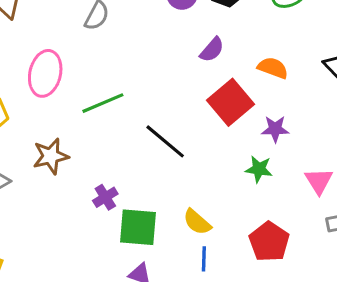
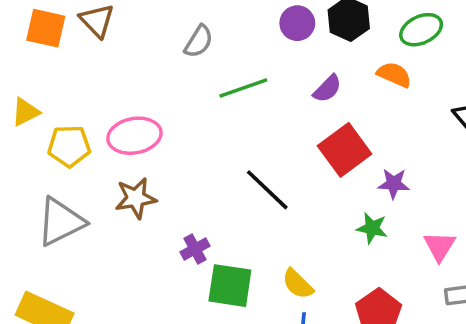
orange semicircle: (273, 68) -> (394, 75), moved
pink ellipse: (45, 73) -> (134, 136), moved, turned 63
green line: (103, 103) -> (243, 88), moved

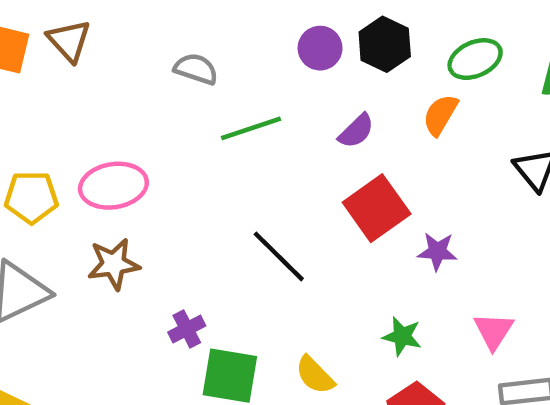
gray semicircle: (199, 41) -> (196, 69), turned -104
orange semicircle: (394, 75) -> (440, 115), turned -84
green star: (372, 228) -> (402, 336), moved

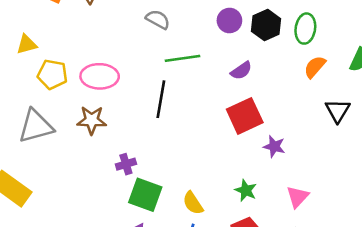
green ellipse: (475, 59) -> (305, 29), moved, turned -68
orange semicircle: (440, 115) -> (315, 67), moved
black line: (279, 256) -> (161, 99), moved, turned 45

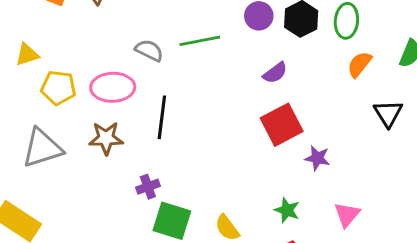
gray semicircle: (158, 19) -> (149, 50), moved
green line: (183, 58) -> (200, 41), moved
black line: (161, 99) -> (162, 117), moved

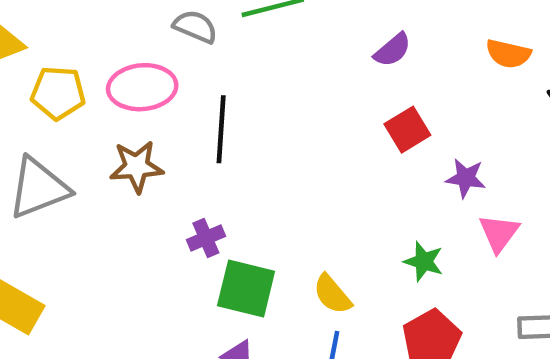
orange semicircle: (359, 64) -> (508, 54), moved, turned -112
red square: (282, 125) -> (407, 130), size x0.7
pink triangle: (347, 215) -> (499, 233), moved

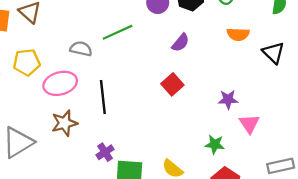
yellow pentagon: (58, 93) -> (27, 62), moved
red square: (407, 130) -> (172, 84), moved

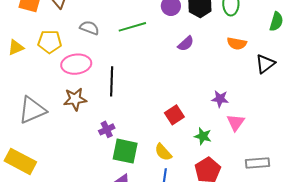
gray semicircle: (81, 49) -> (89, 28), moved
black triangle: (273, 53) -> (265, 64), turned 30
red square: (172, 84) -> (174, 115), moved

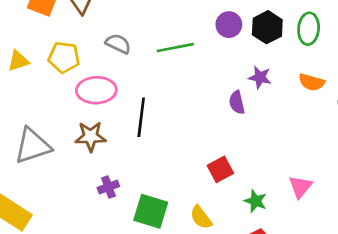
purple semicircle: (186, 44) -> (237, 102), moved, turned 114
purple star: (220, 99) -> (260, 77), moved
purple cross: (107, 129) -> (108, 187), moved

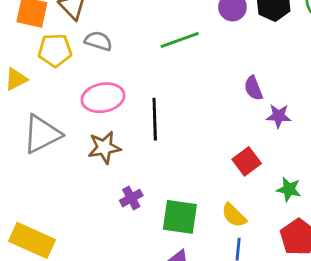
gray semicircle: (118, 44) -> (98, 41), moved
yellow pentagon: (64, 57) -> (55, 50), moved
purple star: (260, 77) -> (279, 116), moved
gray triangle: (33, 146) -> (42, 134), moved

